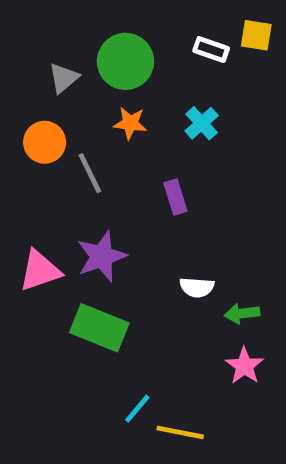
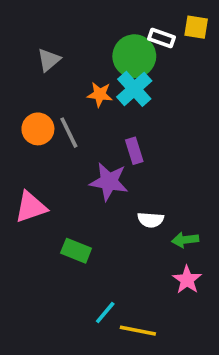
green circle: (125, 61) -> (134, 56), moved
cyan cross: (202, 123) -> (134, 89), moved, size x1.4
orange circle: (45, 142) -> (38, 129), moved
purple star: (102, 256) -> (109, 182), moved, turned 30
green rectangle: (99, 328) -> (76, 251), size x0.7

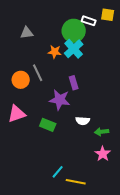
gray triangle: (49, 60) -> (27, 33), turned 32
orange circle: (38, 129) -> (21, 80), moved
green rectangle: (76, 251) -> (48, 125), moved

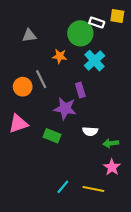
cyan cross: (74, 49) -> (94, 61), moved
yellow line: (76, 182) -> (93, 189), moved

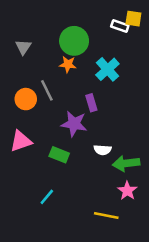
white rectangle: (97, 23) -> (120, 26), moved
green circle: (80, 33) -> (74, 41), moved
gray triangle: (29, 36) -> (23, 47), moved, turned -48
green arrow: (111, 143) -> (126, 163), size x1.5
cyan line: (63, 187) -> (47, 197), moved

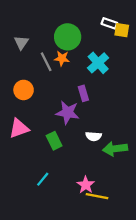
yellow square: (133, 19) -> (122, 30), moved
gray line: (47, 90) -> (46, 62), moved
green rectangle: (59, 155) -> (54, 141), turned 42
pink star: (127, 191) -> (86, 185), moved

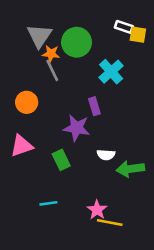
gray triangle: (21, 43) -> (39, 36), moved, size x1.5
orange star: (62, 58) -> (51, 54), moved
cyan line: (43, 179) -> (48, 203), turned 42

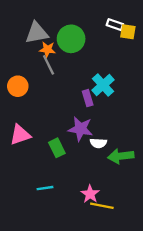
gray triangle: (39, 36) -> (37, 33), turned 45
cyan cross: (111, 72) -> (103, 85), moved
orange circle: (27, 102) -> (18, 86), moved
purple star: (77, 128) -> (81, 129), moved

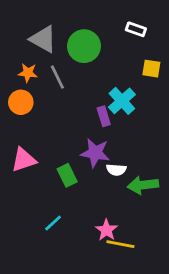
yellow square: (128, 32) -> (151, 69), moved
gray triangle: (37, 33) -> (43, 39), turned 40
orange star: (47, 49) -> (28, 73), moved
cyan line: (45, 188) -> (53, 223), turned -35

